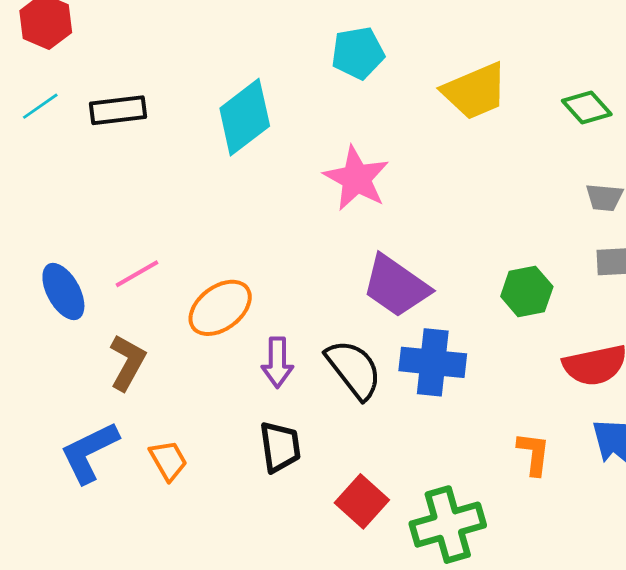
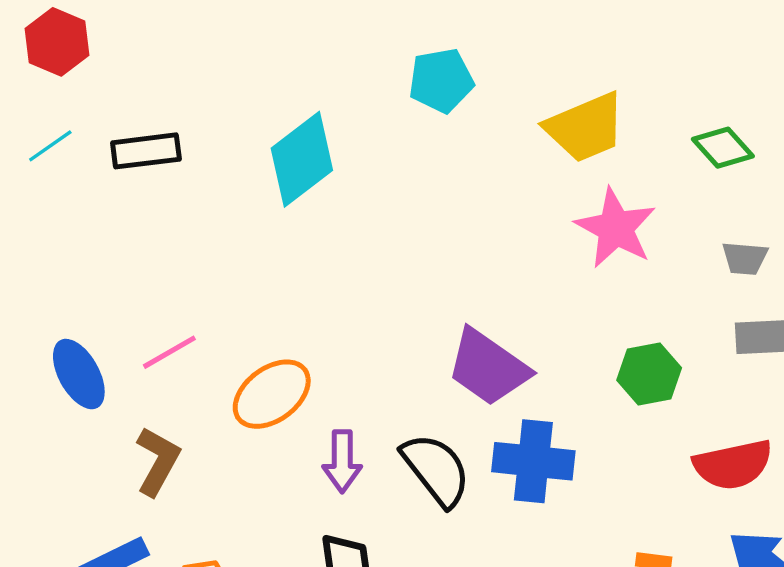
pink star: (356, 178) -> (616, 228), moved

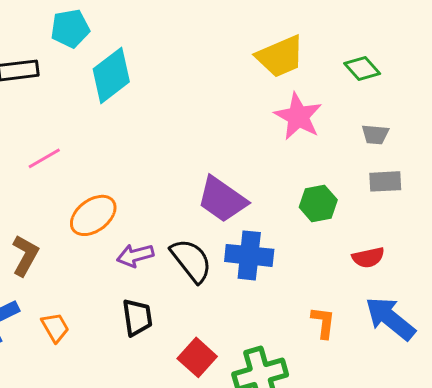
cyan pentagon: (441, 81) -> (70, 28), moved
pink line: (169, 352) -> (44, 158), moved
purple arrow: (342, 461) -> (135, 255), turned 75
red semicircle: (733, 465) -> (368, 257), size x0.7

